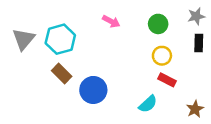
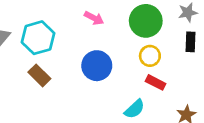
green circle: (158, 24) -> (146, 21), size x1.5
blue circle: (93, 90) -> (97, 66), moved

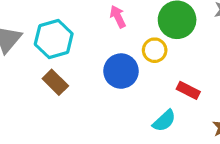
pink arrow: (94, 18) -> (118, 17), turned -144
yellow circle: (150, 56) -> (155, 50), moved

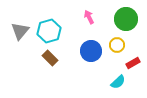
yellow circle: (155, 50) -> (117, 45), moved
red rectangle: (188, 90) -> (133, 63), turned -56

